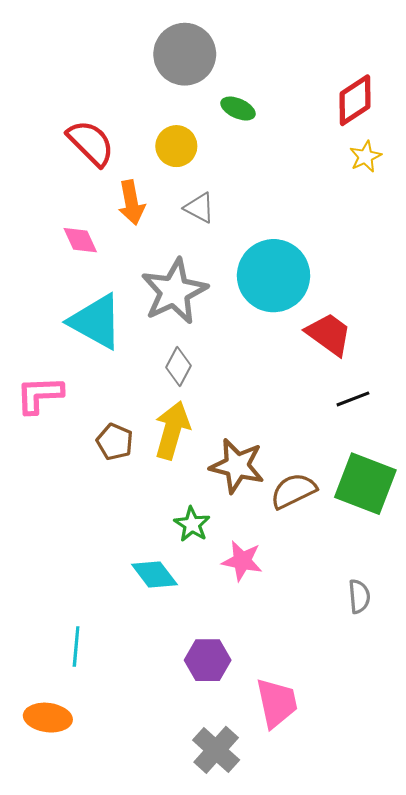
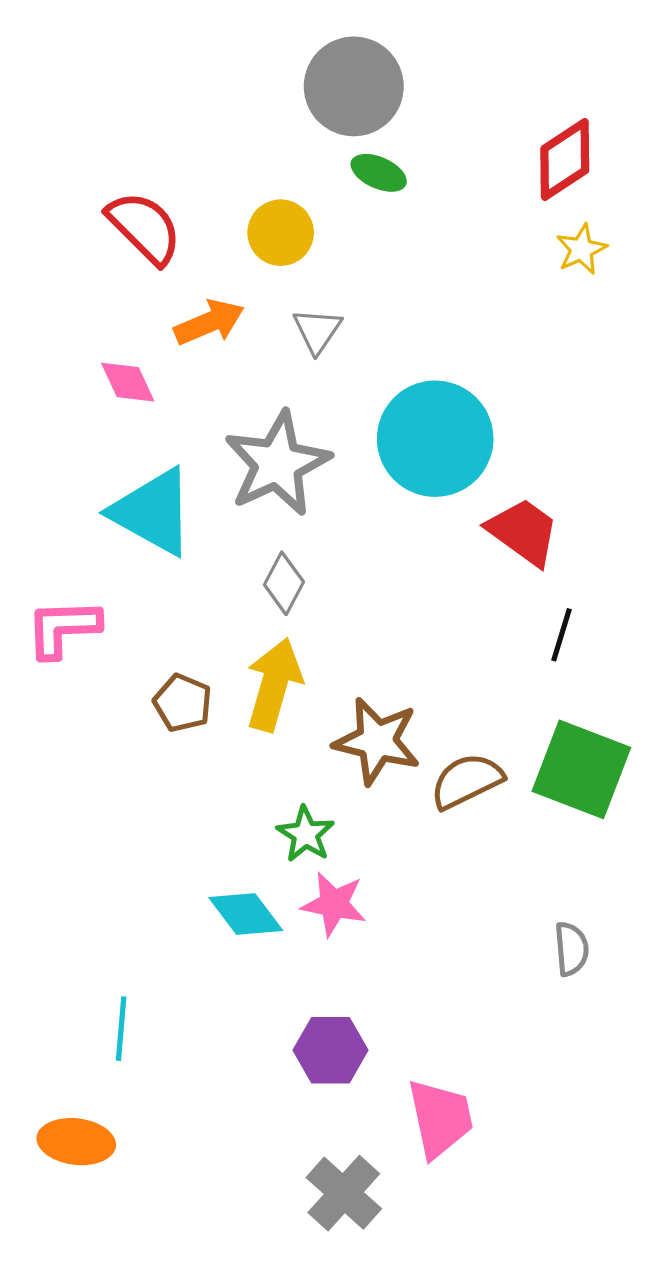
gray circle: (185, 54) -> (354, 86), moved
orange arrow: (131, 203) -> (209, 322), turned -102
gray triangle: (199, 208) -> (317, 331), turned 36
black line: (353, 399) -> (561, 635), turned -52
pink star: (242, 561) -> (334, 904), moved

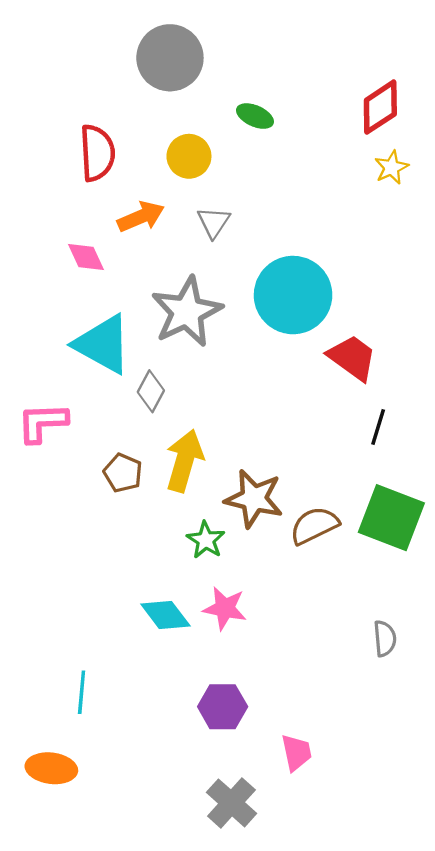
gray circle: (354, 86) -> (170, 58), moved
red semicircle: (144, 228) -> (97, 153), turned 42
gray diamond: (284, 583) -> (151, 391), moved
green star: (306, 834) -> (206, 540), moved
pink trapezoid: (440, 1118) -> (296, 753), size x0.7

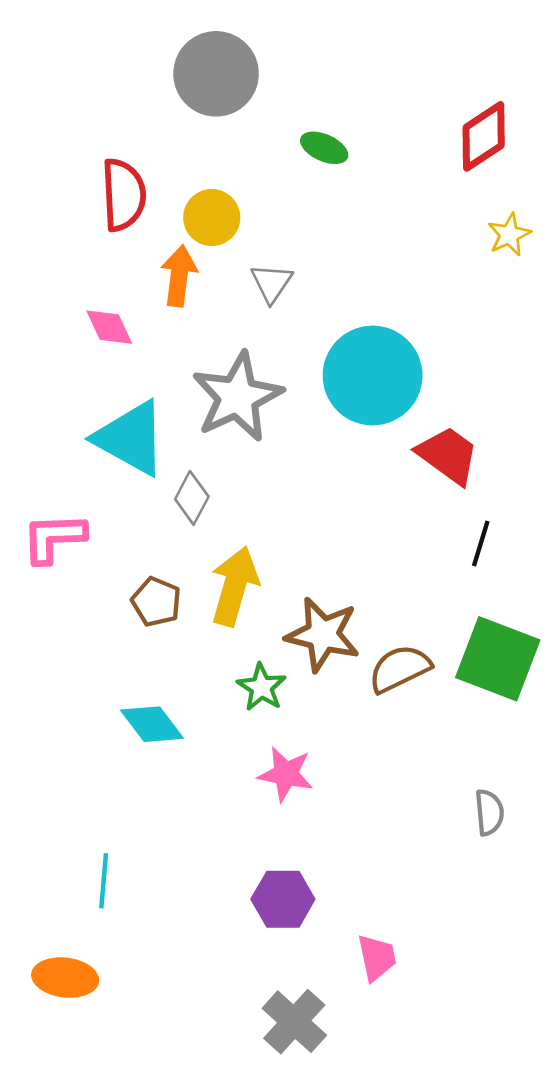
yellow circle: (189, 156) -> (212, 218), moved
yellow star: (391, 167) -> (509, 235), moved
orange arrow: (141, 217) -> (179, 276), turned -60
cyan diamond: (165, 615) -> (152, 724), moved

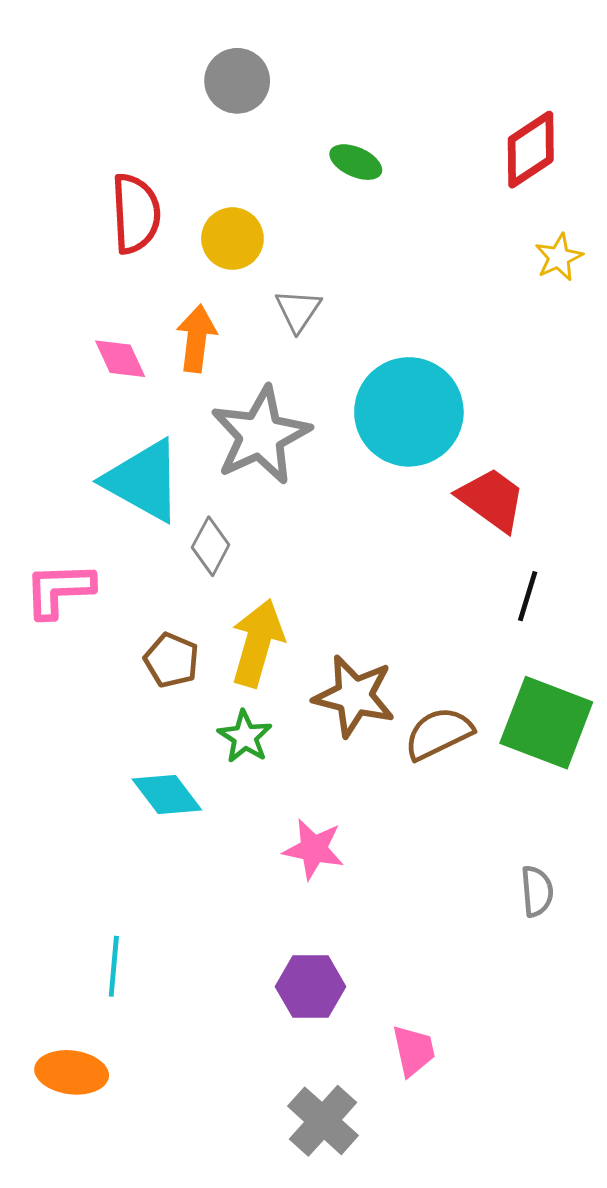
gray circle: (216, 74) -> (237, 81), size x0.7
orange arrow: (179, 276) -> (197, 338), moved
green star: (262, 687) -> (245, 737), moved

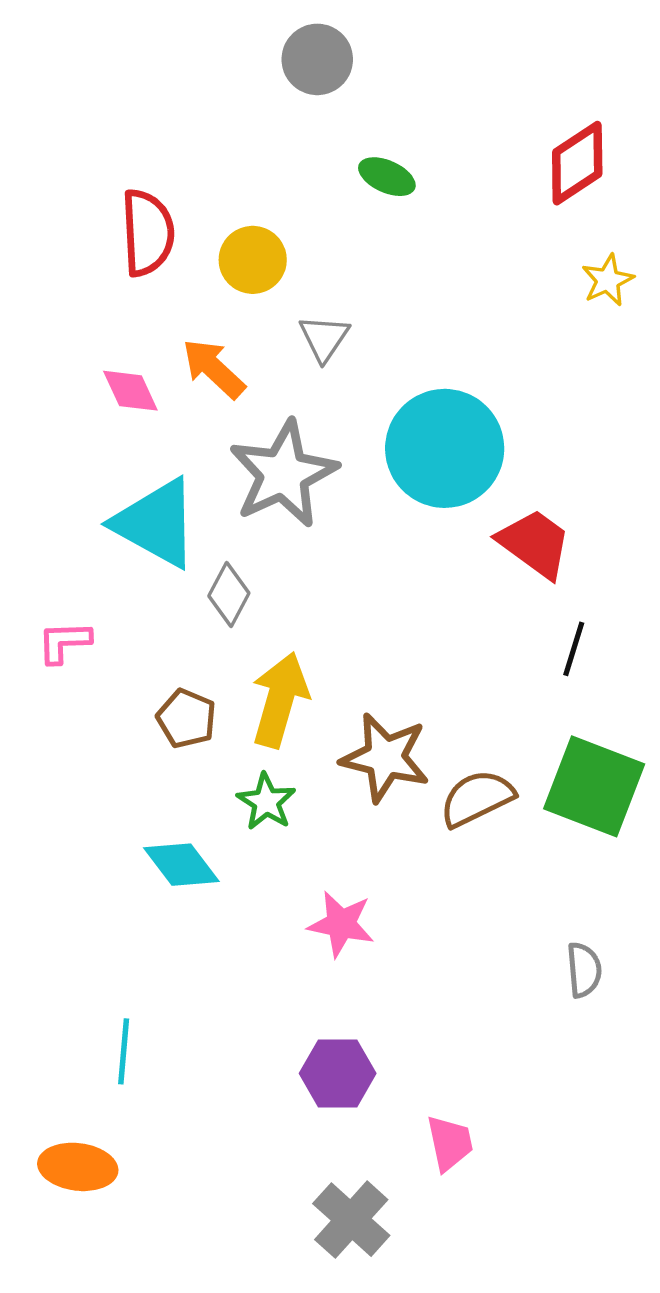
gray circle: (237, 81) -> (317, 59), moved
orange arrow: (197, 338) -> (214, 369), turned -54
pink L-shape: (59, 590) -> (64, 642), size x0.7

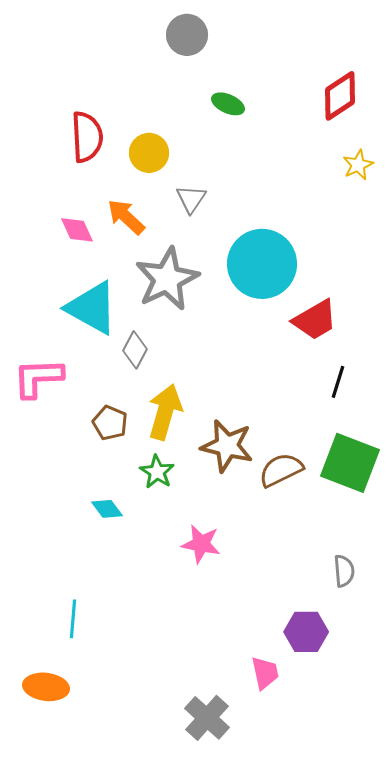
red trapezoid: (535, 544) -> (315, 320), turned 114
pink L-shape: (64, 642) -> (38, 378), size x1.6
cyan diamond: (181, 865) -> (107, 509), size x0.7
purple hexagon: (338, 1073) -> (306, 632), moved

